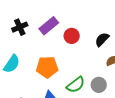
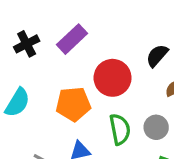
red circle: (72, 36) -> (113, 78), moved, size x1.5
green semicircle: (76, 85) -> (120, 129), turned -60

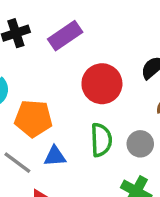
orange pentagon: (73, 104) -> (33, 119), moved

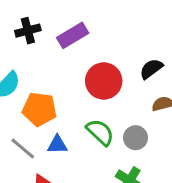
green semicircle: (101, 140) -> (100, 132), turned -48

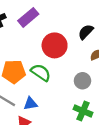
green semicircle: (100, 132) -> (41, 73), moved
blue triangle: (57, 145) -> (30, 104), moved

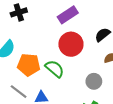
purple rectangle: (28, 17) -> (68, 15), moved

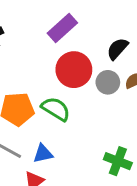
gray circle: (94, 81) -> (108, 82), moved

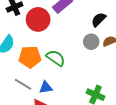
red circle: (74, 70) -> (38, 19), moved

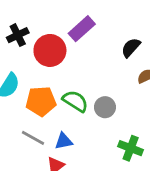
gray circle: (91, 42) -> (105, 107), moved

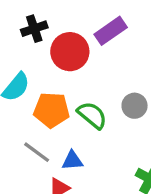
gray circle: (105, 107) -> (135, 106), moved

